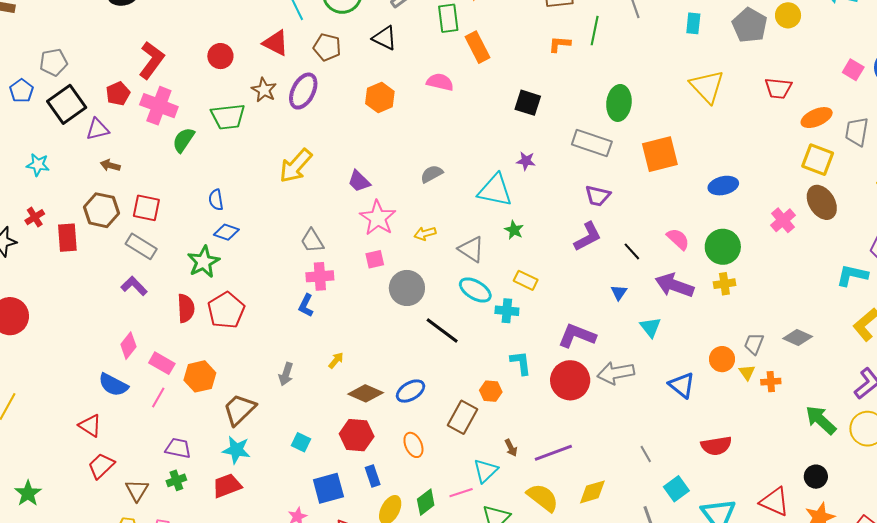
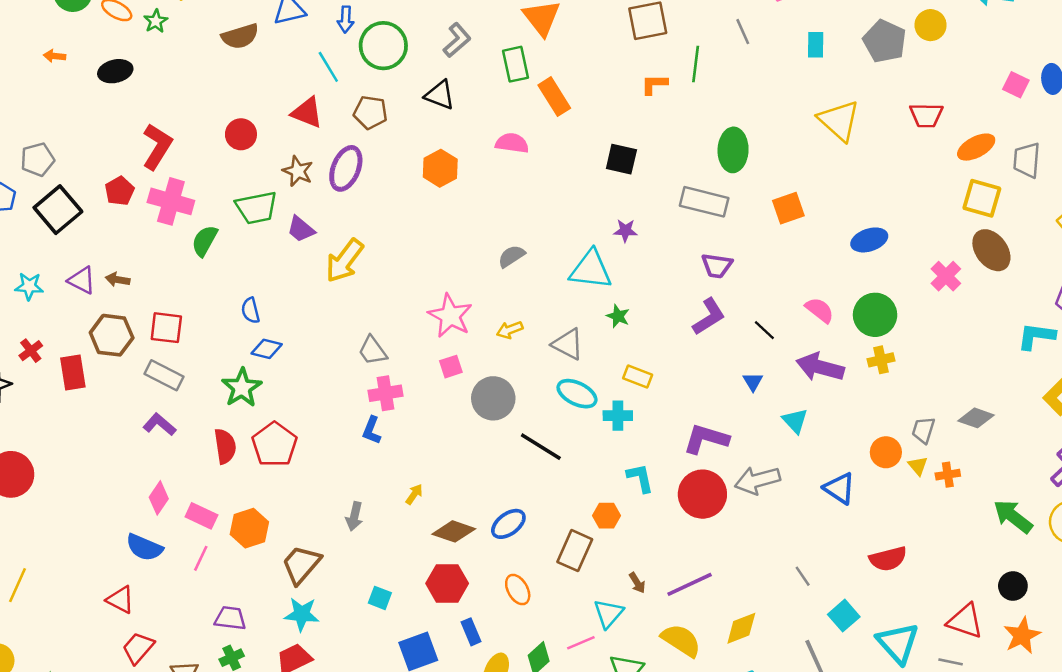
purple triangle: (97, 129) -> (82, 280), moved, turned 45
orange square: (660, 154) -> (788, 208), size x0.7
purple trapezoid: (359, 181) -> (301, 229), moved

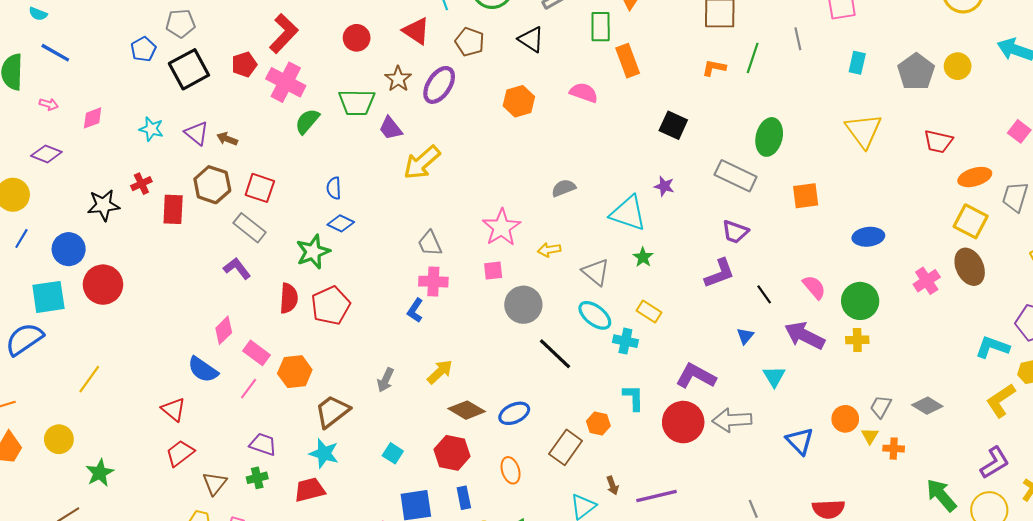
yellow arrow: (414, 494) -> (440, 372), size x1.5

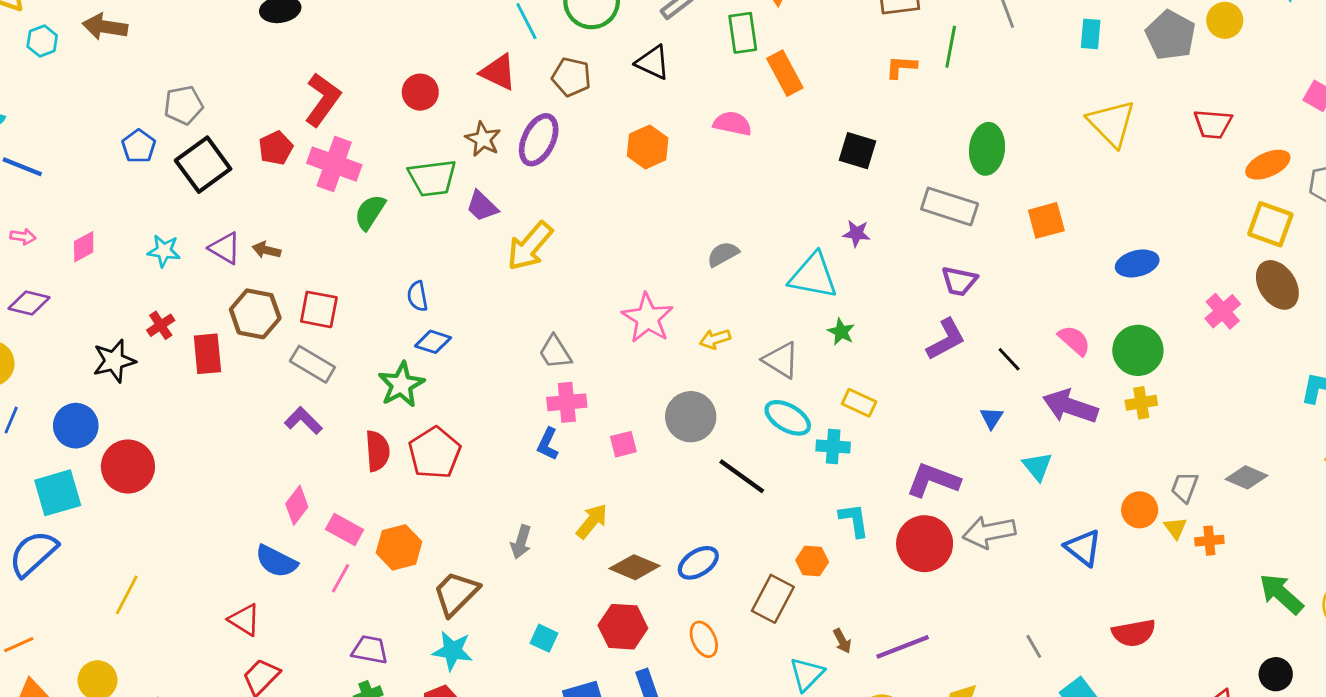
pink square: (493, 271) -> (623, 444), moved

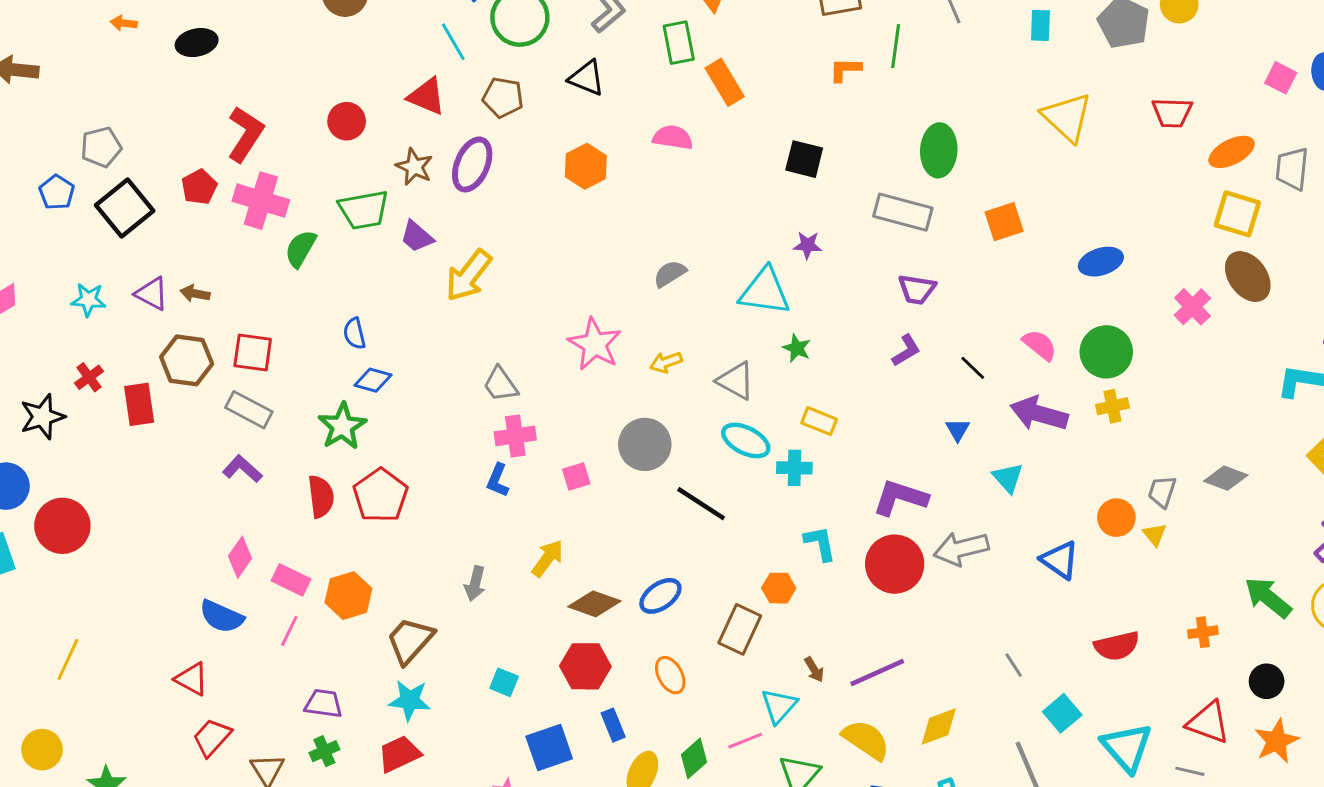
purple L-shape: (946, 339) -> (906, 351), size x0.7
orange cross: (1209, 541) -> (1203, 632), moved

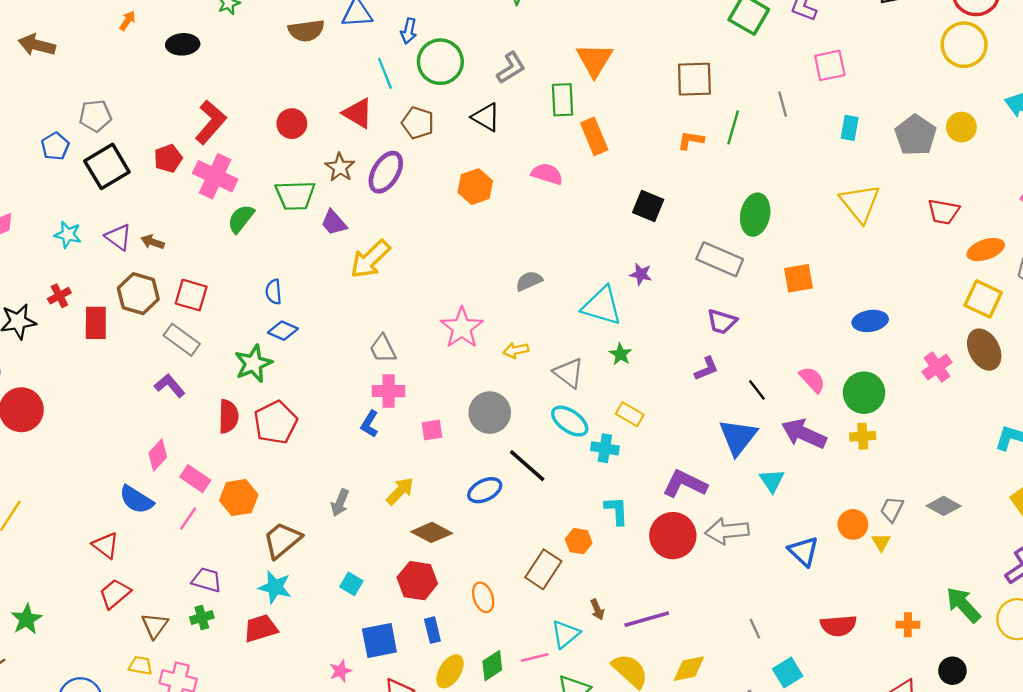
orange arrow: (124, 23) -> (127, 21), turned 108
blue triangle: (958, 430) -> (738, 437), size x2.0
blue ellipse: (660, 596) -> (485, 490), moved

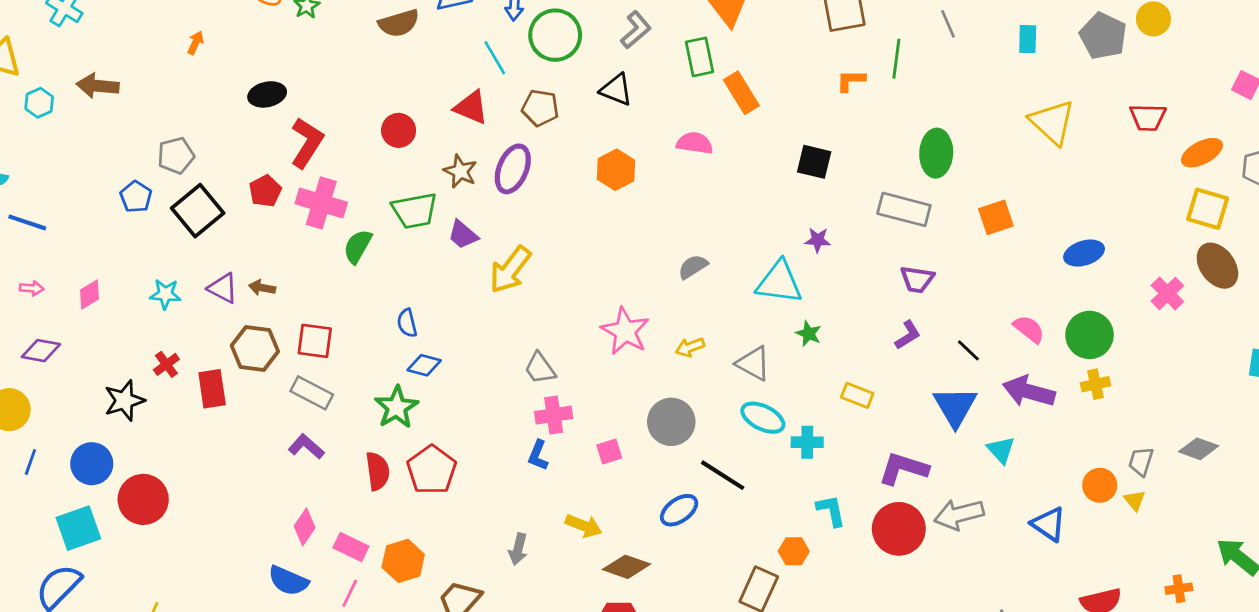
black ellipse: (183, 44) -> (267, 94), moved
yellow rectangle: (630, 414) -> (857, 395), moved
yellow arrow: (400, 491) -> (584, 526), turned 76

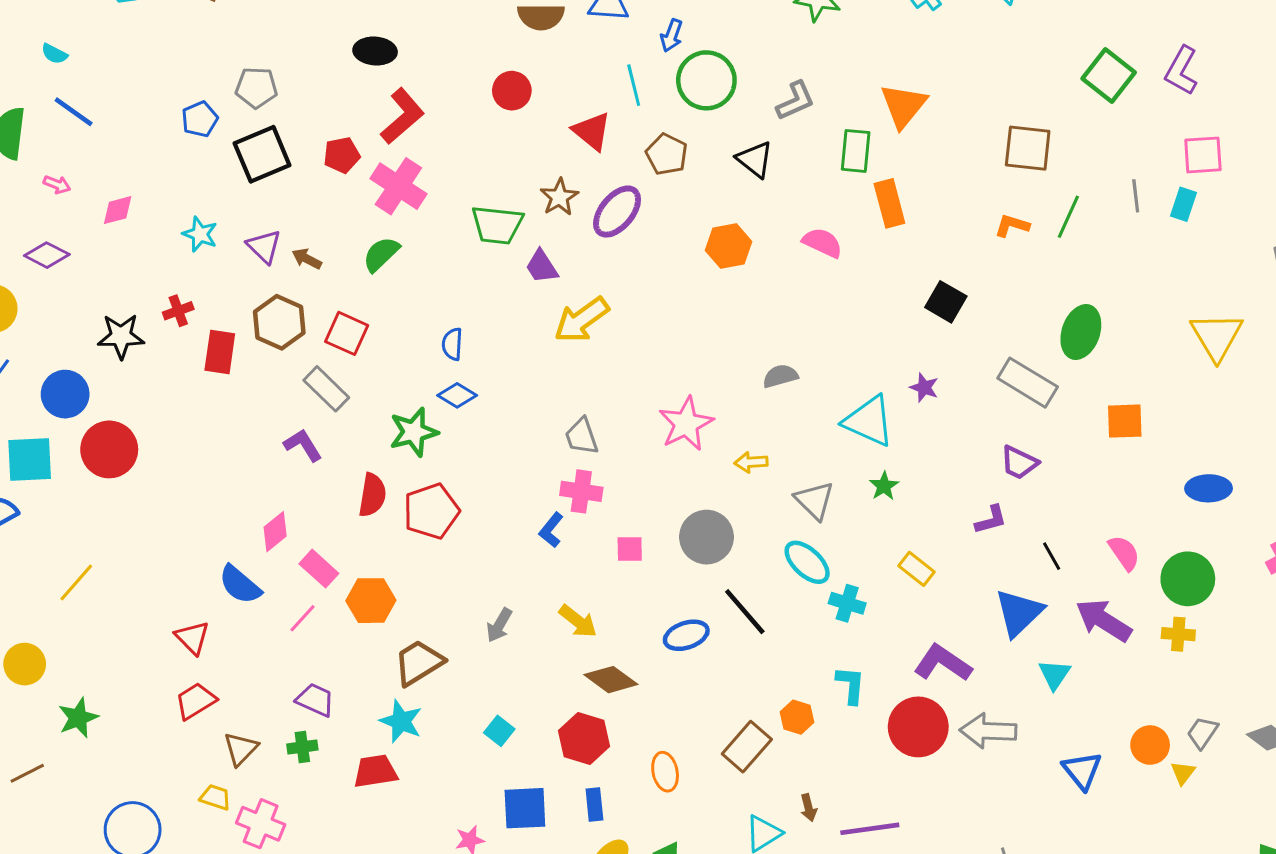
cyan rectangle: (1028, 39) -> (1184, 204), moved
red circle: (399, 130) -> (512, 91), moved
green semicircle: (358, 246) -> (381, 254), moved

